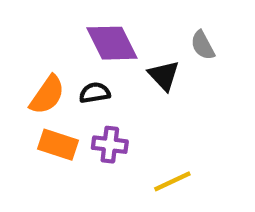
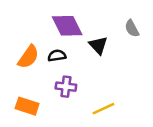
gray semicircle: (203, 45) -> (132, 28), moved
orange rectangle: (58, 145) -> (27, 106), moved

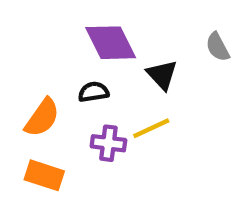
orange semicircle: (28, 57) -> (42, 118), moved
yellow line: (103, 109) -> (151, 128), moved

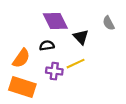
orange rectangle: (44, 175) -> (22, 87), size x1.4

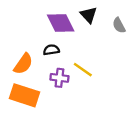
black triangle: (81, 37) -> (89, 15), moved
yellow line: (76, 64) -> (83, 70), turned 60

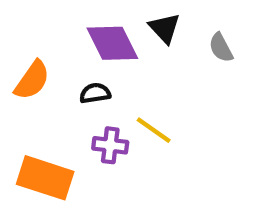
orange semicircle: (23, 64) -> (32, 80), moved

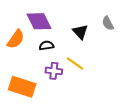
black triangle: (164, 28) -> (80, 32), moved
purple diamond: (112, 43) -> (39, 21), moved

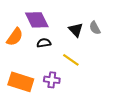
gray semicircle: (108, 23) -> (95, 28), moved
purple cross: (54, 71) -> (52, 80), moved

